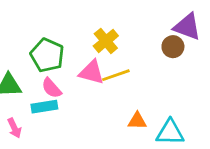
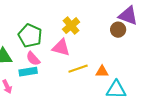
yellow line: (116, 75) -> (78, 69), moved
orange triangle: (137, 121) -> (102, 72), moved

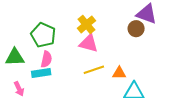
pink triangle: (61, 48) -> (89, 43), moved
pink semicircle: (33, 59) -> (46, 59), turned -126

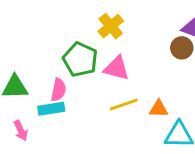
yellow cross: (86, 24) -> (111, 26), moved
green pentagon: (43, 35) -> (80, 59), moved

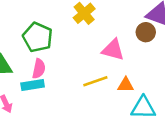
green pentagon: (80, 59) -> (38, 37), moved
pink triangle: (116, 68) -> (113, 50), moved

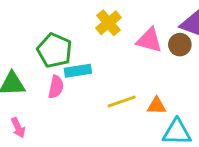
pink triangle: (113, 50) -> (149, 40), moved
cyan rectangle: (33, 85) -> (78, 71), moved

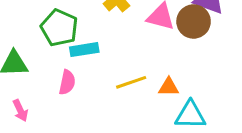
brown circle: (180, 45) -> (194, 21), size x1.4
pink semicircle: (56, 87) -> (67, 82), moved

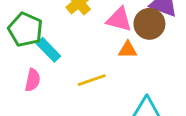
cyan rectangle: (84, 50) -> (48, 50), turned 55
orange triangle: (169, 87) -> (128, 50), moved

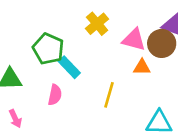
yellow line: (92, 80) -> (109, 95), turned -55

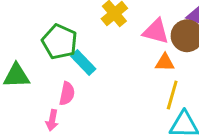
yellow line: (109, 95) -> (172, 95), moved
pink arrow: (15, 119) -> (52, 120), moved, turned 36

